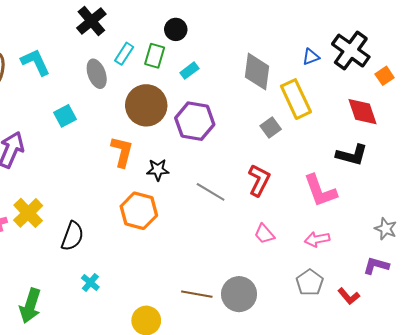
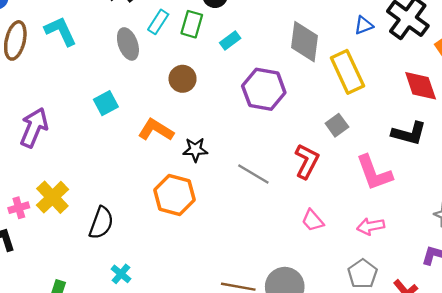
brown circle: (146, 105) -> (183, 79), size x0.6
cyan square: (65, 116) -> (106, 103), moved
purple hexagon: (195, 121) -> (264, 89), moved
gray square: (271, 127) -> (337, 125), moved
orange L-shape: (122, 152) -> (156, 130), turned -72

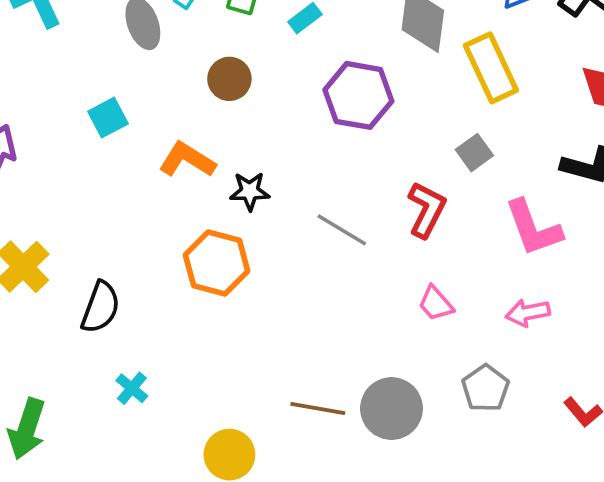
gray pentagon: (363, 274) -> (485, 388), moved

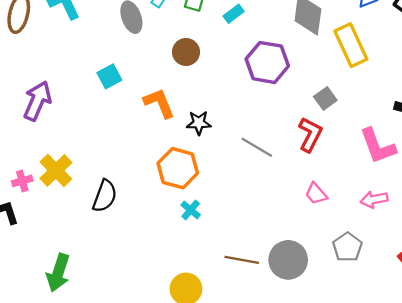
gray square: (474, 153) -> (325, 98), moved
orange L-shape: (187, 160) -> (159, 103), turned 36
cyan cross: (132, 388) -> (191, 210), moved

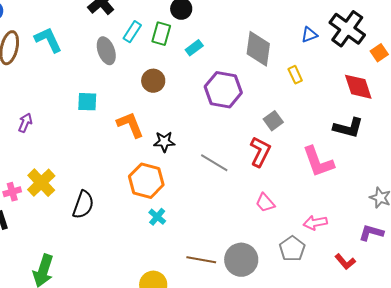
yellow rectangle: (351, 45) -> (295, 75), size x0.5
cyan square: (109, 76) -> (87, 102), turned 30
purple arrow: (37, 101) -> (25, 123), size x0.6
pink arrow: (374, 199) -> (315, 223), moved

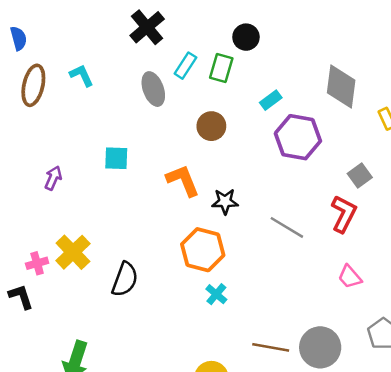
cyan L-shape: (48, 40) -> (82, 75), size x0.7
cyan rectangle: (194, 48) -> (271, 100), moved
cyan square: (87, 102) -> (116, 158), moved

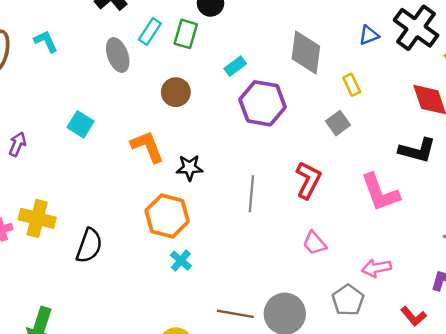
cyan square: (116, 158) -> (81, 124), turned 30
gray square: (360, 176) -> (338, 123), moved
gray line: (287, 227) -> (251, 194), turned 64
yellow cross: (73, 252) -> (37, 218), turned -32

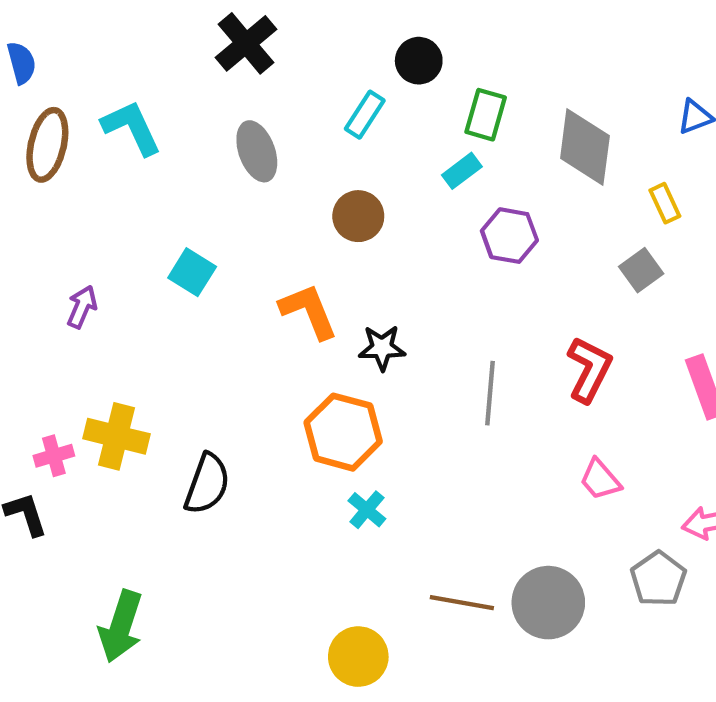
cyan rectangle: (150, 31) -> (365, 115), moved
green rectangle: (186, 34) -> (486, 115), moved
cyan L-shape: (46, 41) -> (132, 128), size x1.4
purple hexagon: (263, 103) -> (509, 236), size x0.7

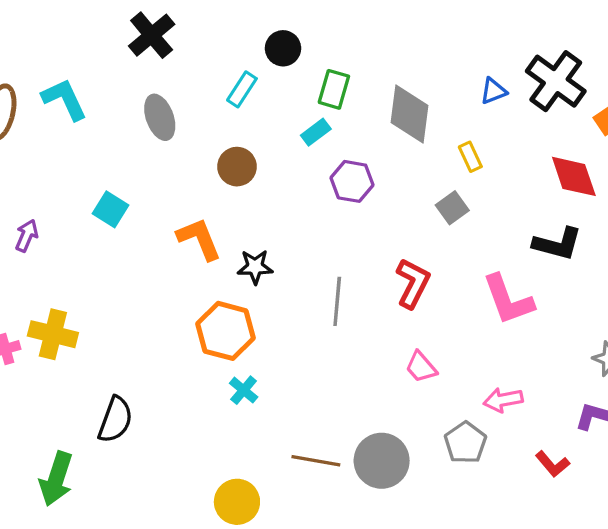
black semicircle: (207, 484) -> (115, 420), moved

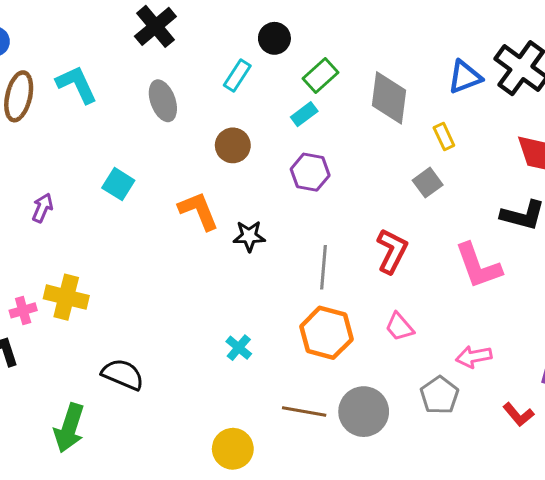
green rectangle: (334, 89) -> (321, 75), turned 32
blue triangle: (493, 91) -> (465, 77), size x1.4
purple hexagon: (352, 181) -> (310, 172), moved
orange hexagon: (225, 331) -> (326, 333), moved
black semicircle: (115, 420) -> (123, 374), turned -87

